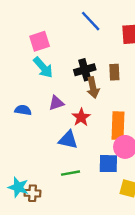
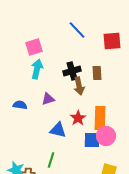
cyan arrow: (43, 67) -> (37, 69), turned -126
red star: (81, 117) -> (78, 118), moved
blue square: (108, 164) -> (92, 140), moved
green line: (70, 173) -> (51, 160), moved, turned -63

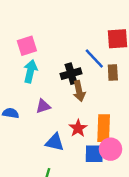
blue line: (77, 30) -> (94, 59), moved
brown rectangle: (97, 73) -> (113, 72), moved

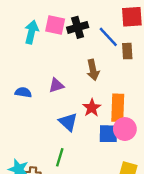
pink square: (27, 46) -> (55, 25), moved, turned 30
cyan arrow: (30, 71) -> (31, 32), moved
black cross: (71, 74) -> (78, 27), moved
blue triangle: (55, 142) -> (68, 122), turned 30

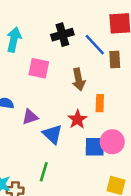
pink square: (55, 25) -> (39, 68), moved
purple triangle: (56, 85) -> (30, 117), moved
orange rectangle: (118, 108) -> (100, 103), moved, size x0.6

